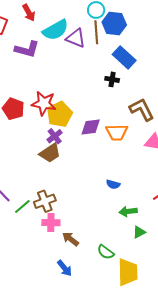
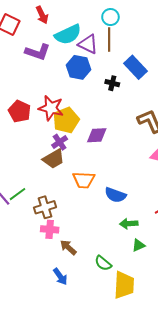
blue hexagon: (114, 24) -> (78, 67), moved
black cross: (112, 79) -> (112, 83), moved
orange trapezoid: (117, 132) -> (84, 180), moved
blue semicircle: (113, 184) -> (115, 195), size x1.5
green line: (22, 207) -> (17, 194), moved

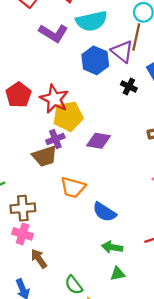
purple triangle: (88, 44) -> (122, 51), moved

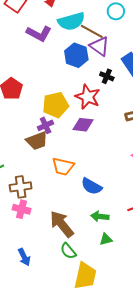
brown line: (136, 37) -> (92, 31), moved, turned -70
red star: (54, 99) -> (88, 97), moved
brown arrow: (39, 259) -> (62, 224), moved, size x1.6

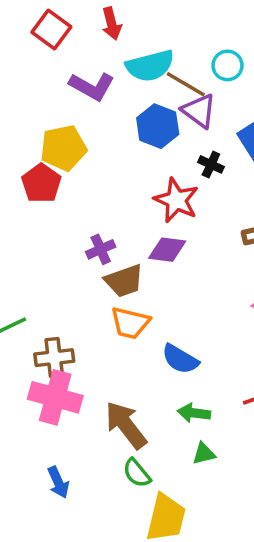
cyan circle: (116, 11) -> (227, 65), moved
yellow pentagon: (55, 105) -> (63, 148), moved
brown trapezoid: (37, 141) -> (124, 281), moved
pink cross: (22, 209) -> (55, 397), size x1.6

